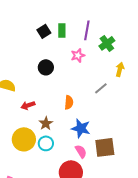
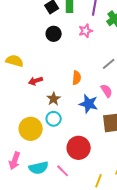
black circle: (46, 67) -> (54, 34), moved
yellow circle: (24, 139) -> (31, 129), moved
pink semicircle: (81, 151) -> (107, 91), moved

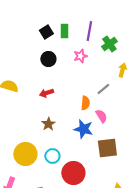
orange semicircle: (77, 78) -> (85, 103), moved
red arrow: (36, 81) -> (46, 93), moved
cyan circle: (54, 119) -> (52, 156), moved

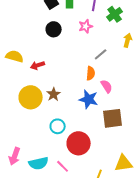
gray line: (103, 89) -> (101, 54), moved
red arrow: (46, 93) -> (38, 65), moved
yellow circle: (25, 154) -> (31, 97), moved

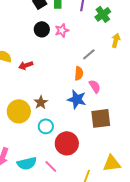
pink star: (86, 26) -> (62, 30), moved
brown star: (54, 94) -> (41, 102), moved
yellow circle: (31, 97) -> (19, 111), moved

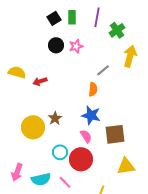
yellow arrow: (116, 40) -> (130, 56), size x1.5
pink semicircle: (95, 86) -> (86, 136), moved
cyan circle: (46, 126) -> (60, 152), moved
yellow triangle: (112, 163) -> (126, 166), moved

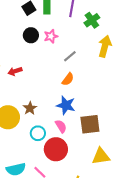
gray line: (103, 70) -> (70, 56), moved
orange semicircle: (93, 89) -> (68, 79), turned 32
cyan circle: (60, 152) -> (38, 133), moved

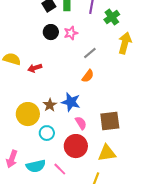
blue star: (66, 105) -> (71, 102), moved
cyan circle: (38, 133) -> (47, 133), moved
yellow triangle: (101, 156) -> (107, 153), moved

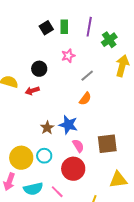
black circle: (51, 32) -> (39, 69), moved
yellow circle: (28, 114) -> (21, 158), moved
yellow triangle: (107, 153) -> (118, 180), moved

